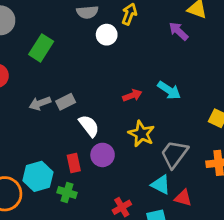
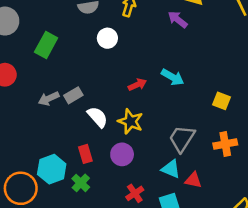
white circle: (107, 35) -> (107, 38), moved
yellow star: (141, 134) -> (130, 121), moved
purple circle: (103, 155) -> (122, 154), moved
green cross: (67, 193) -> (81, 183), turned 30

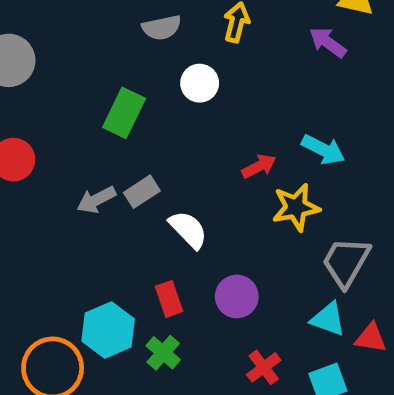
green rectangle: (46, 45) -> (124, 113), moved
yellow star: (130, 121) -> (296, 207), moved, turned -30

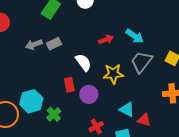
yellow star: (296, 207) -> (113, 74), moved
white semicircle: (188, 230) -> (83, 62), moved
gray trapezoid: (346, 262) -> (142, 62), moved
red rectangle: (169, 299) -> (69, 85), moved

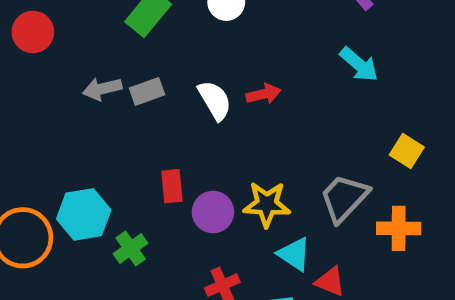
cyan arrow: (135, 36) -> (359, 64), moved
white semicircle: (83, 62) -> (215, 100), moved
gray trapezoid: (142, 62) -> (344, 198), moved
yellow star: (113, 74) -> (267, 204), moved

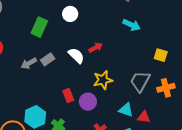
yellow star: (267, 204) -> (103, 80), moved

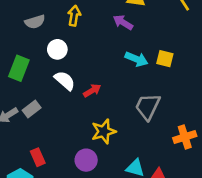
yellow square: (161, 55) -> (165, 59), moved
white semicircle: (76, 56) -> (65, 81), moved
gray trapezoid: (140, 81) -> (148, 107), moved
red rectangle: (68, 96) -> (38, 157), moved

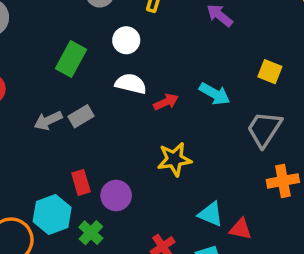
cyan arrow: (136, 59) -> (215, 94), moved
white semicircle: (65, 81) -> (131, 84), turned -35
gray trapezoid: (148, 107) -> (264, 129), moved
purple circle: (86, 160) -> (116, 196), moved

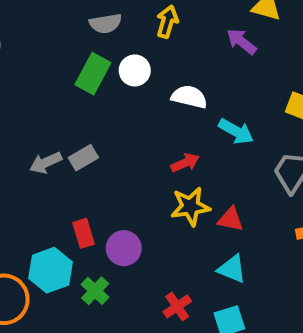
green rectangle: (71, 59) -> (93, 74), moved
white semicircle: (131, 84) -> (189, 97), moved
red arrow: (166, 102) -> (185, 163), moved
red triangle: (241, 229) -> (231, 219), moved

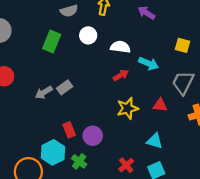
green rectangle: (93, 74) -> (52, 42), moved
red arrow: (185, 163) -> (121, 75), moved
red triangle: (231, 219) -> (160, 105), moved

